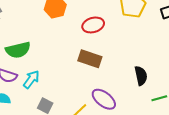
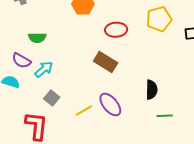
green semicircle: (18, 50) -> (37, 38), size x0.7

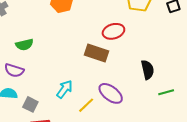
red ellipse: (116, 30) -> (113, 31), moved
cyan arrow: (44, 69) -> (65, 89), moved
gray square: (52, 98) -> (30, 104), moved

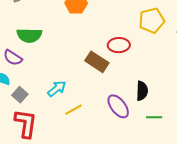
green semicircle: (24, 45) -> (29, 35), size x1.4
purple ellipse: (111, 93) -> (118, 106), moved

